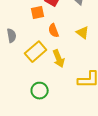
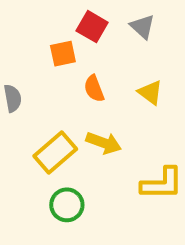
yellow rectangle: (36, 52) -> (55, 153), moved
yellow arrow: (59, 59) -> (104, 143), turned -48

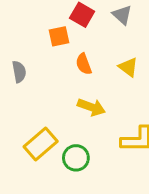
yellow rectangle: (55, 153) -> (41, 144), moved
green circle: (67, 205) -> (76, 158), moved

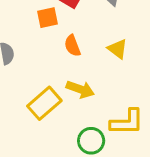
yellow rectangle: (41, 144) -> (44, 103), moved
green circle: (76, 158) -> (91, 141), moved

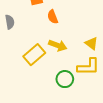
yellow triangle: (118, 49) -> (91, 43), moved

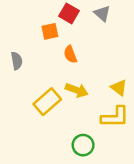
green circle: (65, 79) -> (83, 145), moved

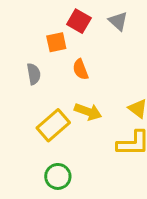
gray semicircle: (17, 61) -> (34, 74), moved
green circle: (83, 145) -> (58, 176), moved

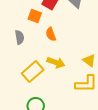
orange square: (56, 42) -> (35, 16), turned 32

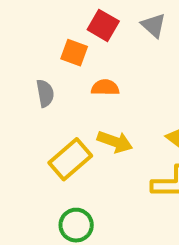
orange semicircle: (51, 34) -> (105, 87), turned 112

